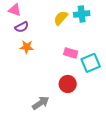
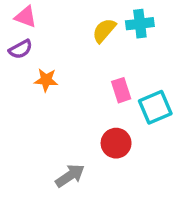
purple semicircle: (22, 27) -> (20, 49), moved
pink rectangle: (71, 53) -> (121, 90), turned 56

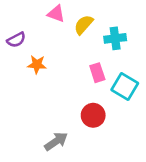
pink triangle: (26, 17) -> (56, 14), moved
cyan cross: (140, 24) -> (115, 38), moved
cyan square: (155, 107) -> (125, 86), turned -36

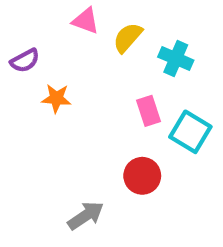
cyan cross: (115, 38) -> (176, 59), turned 30

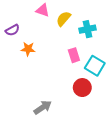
cyan cross: (176, 59) -> (88, 29), turned -35
red circle: (142, 176) -> (82, 88), moved

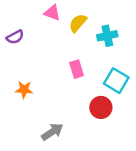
orange star: (28, 49) -> (24, 90), moved
pink rectangle: (74, 55) -> (77, 69), moved

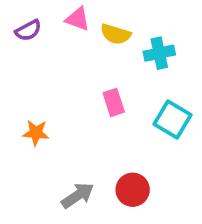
yellow semicircle: (78, 23) -> (116, 34), turned -114
purple semicircle: (15, 37) -> (28, 30), moved
red circle: (101, 107) -> (133, 190), moved

